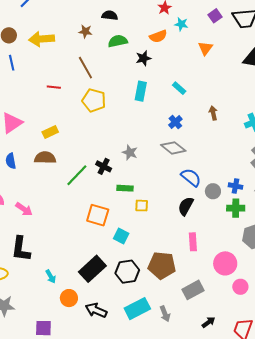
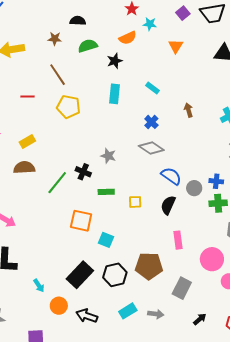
yellow square: (142, 206) -> (135, 202), moved
gray rectangle: (193, 290) -> (182, 288), turned -30
cyan rectangle: (137, 309) -> (128, 311), size x0.7
gray arrow: (165, 314) -> (156, 314), turned -56

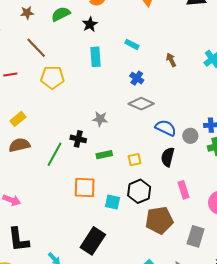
black hexagon: (115, 275) -> (139, 191), moved

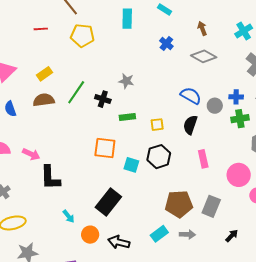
gray diamond: (141, 104) -> (204, 56), moved
green line: (55, 154) -> (76, 92), moved
brown pentagon: (159, 220) -> (179, 204), moved
black L-shape: (19, 240) -> (50, 178), moved

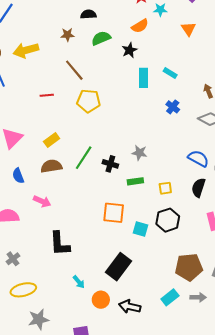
cyan rectangle: (127, 19) -> (143, 78), moved
gray star: (126, 81) -> (139, 153), moved
pink arrow: (31, 154) -> (42, 201), moved

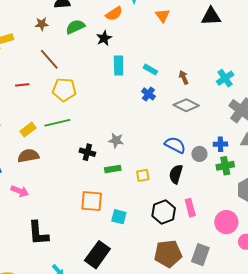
cyan rectangle: (170, 73) -> (150, 70), moved
green line: (84, 158) -> (57, 123), moved, turned 45
black hexagon: (168, 220) -> (164, 212), moved

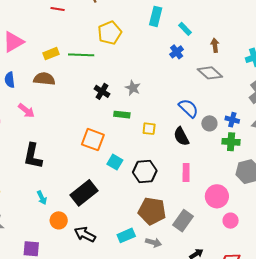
yellow pentagon: (64, 90) -> (110, 33), moved, turned 30
black semicircle: (176, 174) -> (181, 136), turned -60
black hexagon: (164, 212) -> (145, 171), moved

